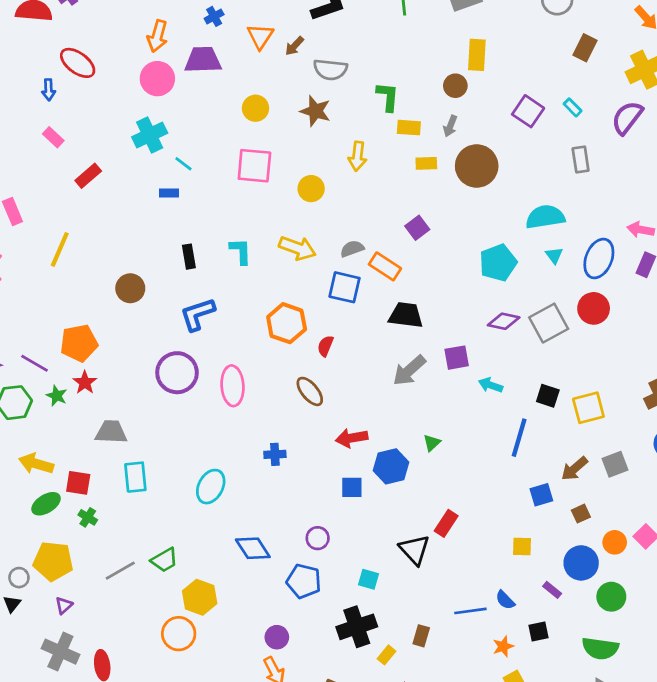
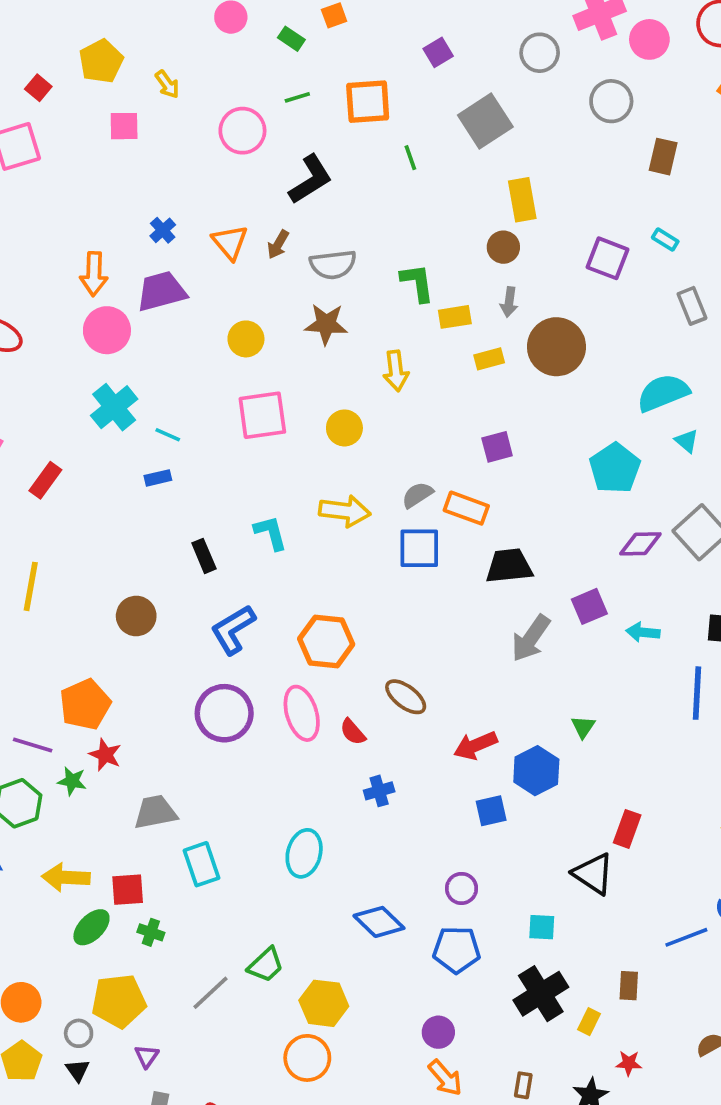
purple square: (417, 228) -> (497, 447), turned 35
orange hexagon: (287, 323) -> (326, 641), moved
red semicircle: (325, 346) -> (353, 732), moved, turned -50

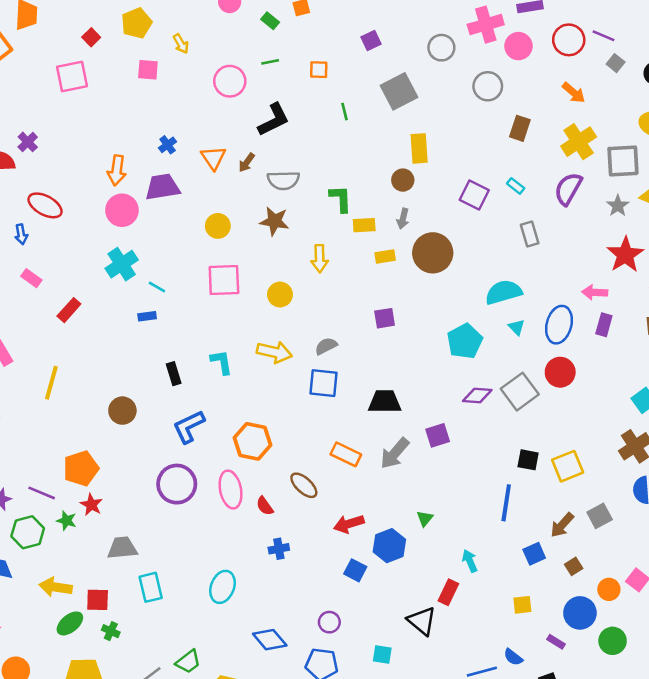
orange square: (368, 102) -> (319, 70), size x0.6
orange rectangle: (466, 508) -> (346, 454), moved
cyan arrow: (643, 632) -> (470, 561), moved, turned 55
blue square: (491, 811) -> (355, 570), turned 35

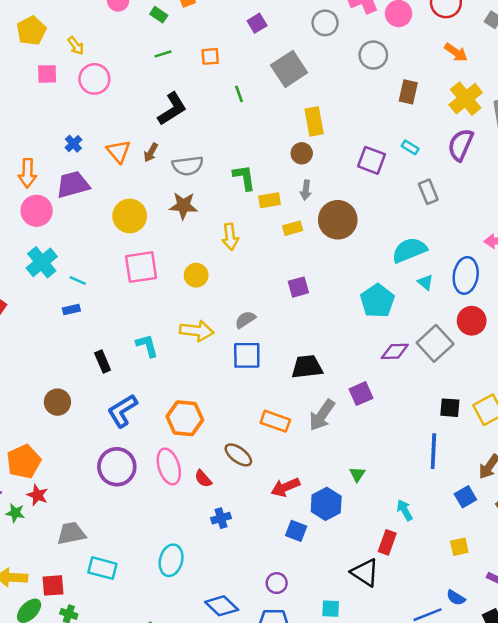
pink circle: (230, 81) -> (94, 79), moved
yellow circle: (218, 226) -> (130, 216), size x1.4
cyan rectangle: (151, 587) -> (102, 568), turned -56

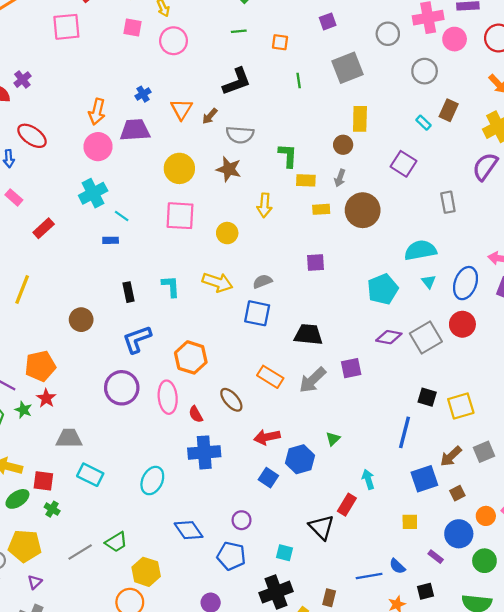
cyan rectangle: (410, 147) -> (423, 123), moved
blue square: (465, 497) -> (424, 479), size x1.4
blue cross: (221, 518) -> (204, 452), size x1.8

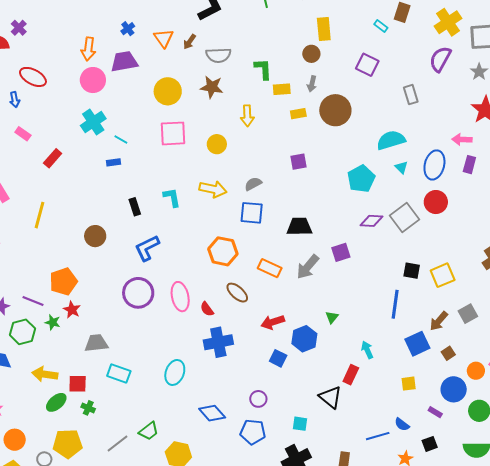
orange hexagon: (191, 357) -> (223, 251), moved

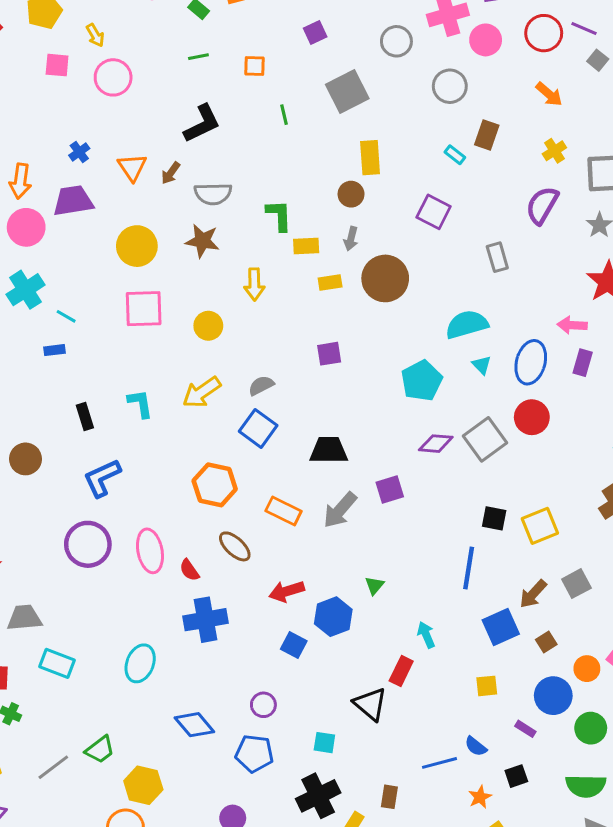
yellow cross: (448, 22) -> (554, 151), size x0.6
yellow arrow: (213, 189) -> (202, 392), turned 132
blue square: (252, 213) -> (258, 428), turned 30

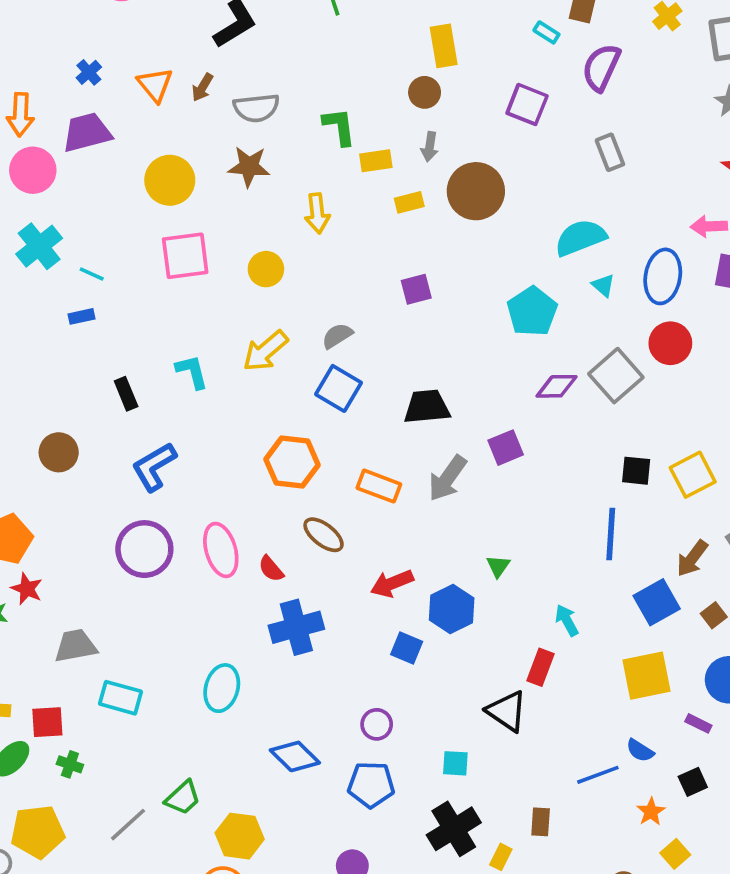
purple semicircle: (542, 205) -> (601, 67), moved
yellow square: (487, 686) -> (646, 676), size x1.8

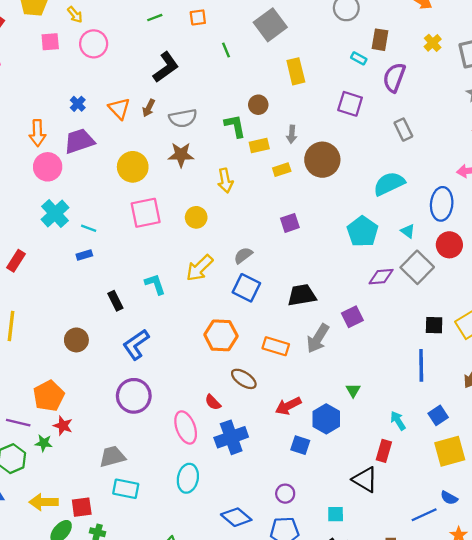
brown circle: (425, 92) -> (258, 105), moved
cyan triangle: (603, 285) -> (408, 231), moved
pink ellipse: (221, 550) -> (186, 427), moved
blue square: (657, 602) -> (438, 415), moved, size x0.7
gray trapezoid: (76, 646) -> (112, 457), moved

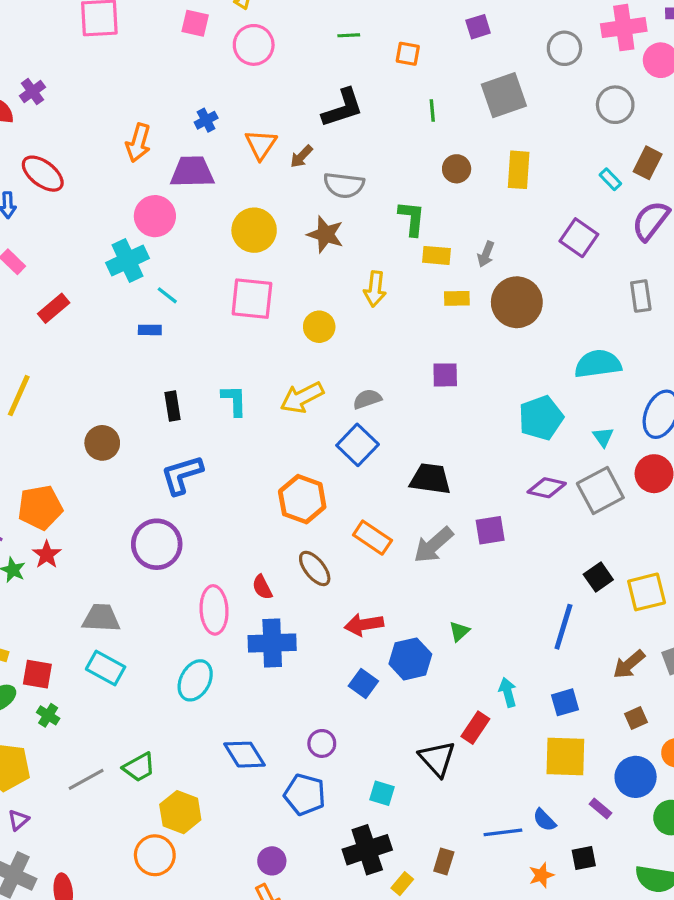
brown circle: (258, 105) -> (457, 169), moved
pink circle: (48, 167) -> (155, 216), moved
black square: (434, 325) -> (598, 577), turned 36

